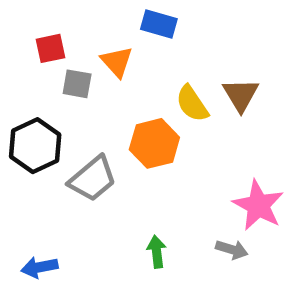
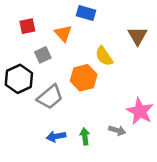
gray square: (77, 84) -> (43, 55), moved, turned -35
brown triangle: (241, 95) -> (138, 36), moved
gray arrow: (232, 250) -> (117, 130), moved
blue arrow: (40, 267) -> (56, 136), moved

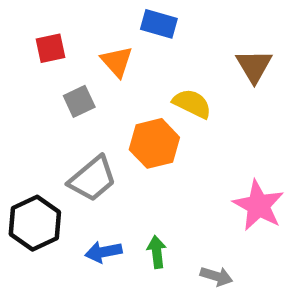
yellow semicircle: (104, 56) -> (192, 104), turned 150
black hexagon: (19, 79) -> (35, 223), moved
gray arrow: (117, 130) -> (216, 276), moved

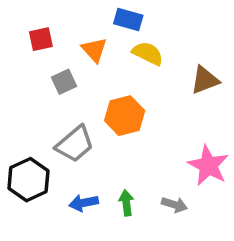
brown triangle: (254, 66) -> (205, 80), moved, turned 40
yellow semicircle: (192, 104) -> (148, 53), moved
gray arrow: (216, 276) -> (174, 205), moved

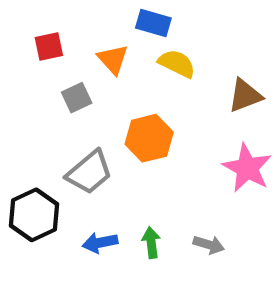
pink star: (208, 165) -> (247, 168), moved

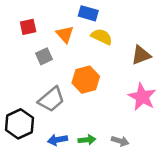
green arrow: (151, 243) -> (87, 140), turned 91

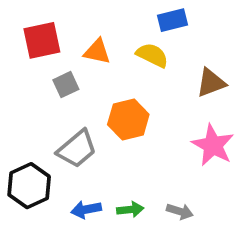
blue rectangle: (88, 13) -> (172, 20), moved, turned -30
red square: (28, 27) -> (42, 40), size x1.5
orange triangle: (65, 34) -> (97, 51), turned -36

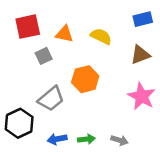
blue rectangle: (172, 20) -> (143, 19), moved

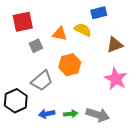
blue rectangle: (143, 19) -> (99, 13), moved
orange triangle: (64, 34) -> (60, 34), moved
gray arrow: (119, 140) -> (98, 115), size x1.6

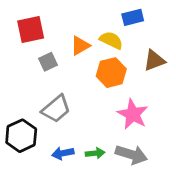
orange triangle: (60, 34) -> (80, 46), turned -42
orange hexagon: (70, 65) -> (111, 73), moved
pink star: (116, 79) -> (133, 114), moved

